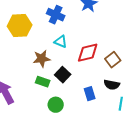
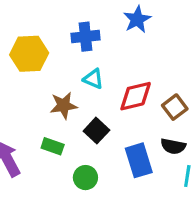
blue cross: (56, 15) -> (85, 37), turned -30
green rectangle: (43, 82) -> (53, 146), moved
blue rectangle: (90, 94) -> (139, 160), size x1.5

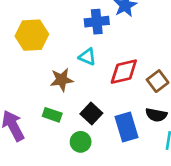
blue cross: (85, 37) -> (97, 22), moved
black square: (96, 131) -> (91, 113), moved

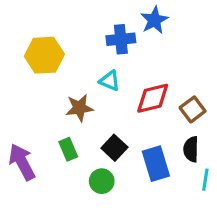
green rectangle: (52, 115) -> (68, 149), turned 48
black semicircle: (156, 115) -> (191, 149), turned 80

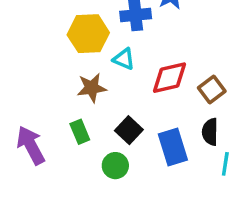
yellow hexagon: (44, 55) -> (88, 34), moved

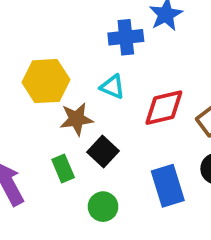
yellow hexagon: (88, 34) -> (46, 81), moved
black square: (129, 130) -> (103, 151), moved

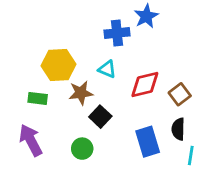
green rectangle: (63, 169) -> (38, 98), moved, turned -60
green circle: (103, 207) -> (82, 149), moved

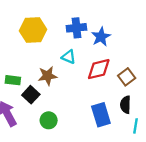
blue star: (146, 16) -> (101, 37), moved
yellow hexagon: (58, 65) -> (33, 30), moved
black square: (100, 117) -> (31, 95), moved

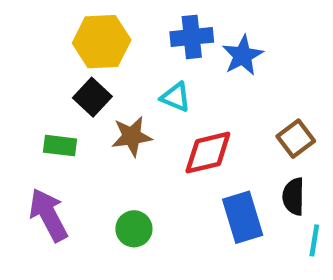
red diamond: (99, 69) -> (208, 153), moved
black square: (31, 95) -> (92, 97), moved

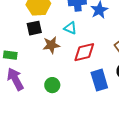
black square: (92, 97) -> (34, 28), turned 35
green rectangle: (60, 146) -> (10, 55), moved

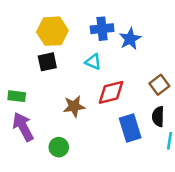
brown star: (51, 45) -> (74, 106), moved
green circle: (52, 85) -> (59, 147), moved

